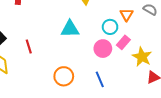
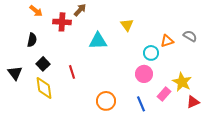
orange triangle: (127, 15) -> (167, 41), turned 40
cyan triangle: (70, 29) -> (98, 41), moved
pink rectangle: (123, 42) -> (164, 94), moved

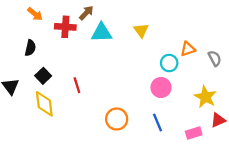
gray semicircle: (190, 36) -> (215, 58), moved, turned 32
cyan triangle: (98, 41) -> (101, 33), moved
pink rectangle: (164, 94) -> (194, 133), moved, turned 32

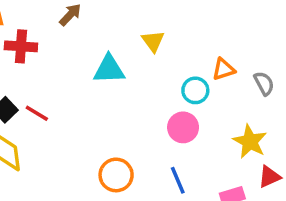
red cross: (65, 27) -> (21, 46), moved
cyan triangle: (101, 33) -> (109, 69), moved
red line: (77, 85) -> (37, 113), moved, turned -42

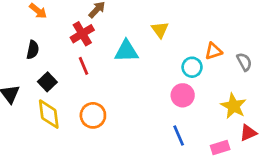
red cross: (21, 46) -> (82, 34), moved, turned -35
red line: (37, 113) -> (84, 66), moved, turned 36
orange circle: (116, 175) -> (93, 115), moved

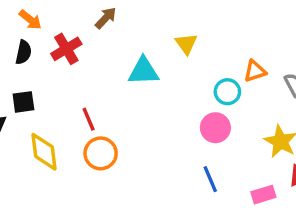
red cross: (82, 34) -> (66, 49), moved
black semicircle: (33, 50) -> (23, 52), moved
red line: (84, 66) -> (89, 119), moved
black square: (47, 82) -> (23, 102), moved, turned 36

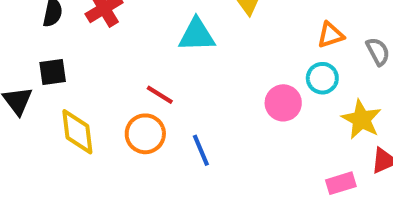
cyan circle: (227, 92) -> (322, 78), moved
red line: (89, 119) -> (160, 95), moved, turned -35
blue line: (210, 179) -> (201, 150), moved

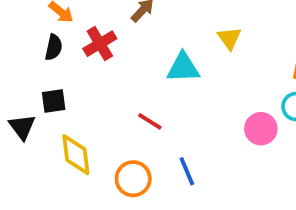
orange circle: (145, 134) -> (133, 179), moved

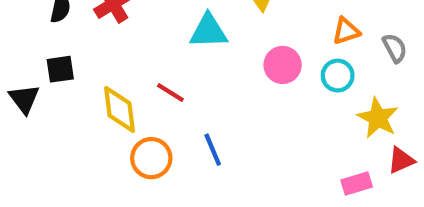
pink circle: (261, 129) -> (283, 65), moved
yellow diamond: (76, 155) -> (120, 109), moved

